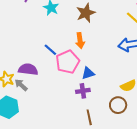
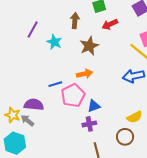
orange arrow: (80, 41) -> (85, 74), turned -91
blue line: (50, 50) -> (55, 84), turned -56

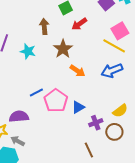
orange arrow: (85, 74) -> (78, 71), moved, turned 56
gray arrow: (27, 120) -> (18, 141), moved
purple cross: (89, 124) -> (96, 123), moved

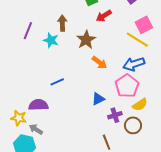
brown arrow: (44, 26) -> (62, 23), moved
pink pentagon: (56, 101) -> (127, 86), moved

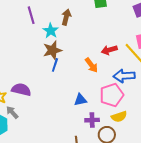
red arrow: (104, 16) -> (109, 50), moved
purple line: (28, 31) -> (31, 15), turned -54
brown star: (86, 40) -> (52, 50), moved
blue line: (57, 82) -> (55, 65), moved, turned -64

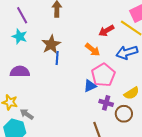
cyan star: (51, 31) -> (20, 36), moved
purple semicircle: (21, 90) -> (20, 72), moved
pink pentagon: (112, 95) -> (103, 75), moved
purple cross: (92, 120) -> (106, 103), turned 32

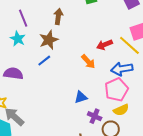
brown star: (51, 44) -> (49, 40), moved
blue line: (57, 58) -> (44, 61), moved, turned 40
pink pentagon: (103, 75) -> (116, 90), moved
gray arrow: (27, 114) -> (14, 117), size x1.5

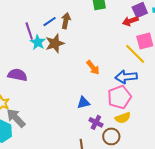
purple line: (23, 18) -> (29, 31), moved
cyan star: (18, 39) -> (38, 42), moved
red arrow: (104, 45) -> (130, 21), moved
blue line: (44, 61) -> (50, 22), moved

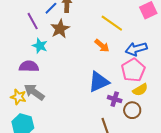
cyan star: (38, 42) -> (40, 46), moved
yellow line: (135, 54) -> (112, 23), moved
blue triangle: (83, 103) -> (99, 82), size x1.6
gray arrow: (16, 118) -> (34, 92), moved

